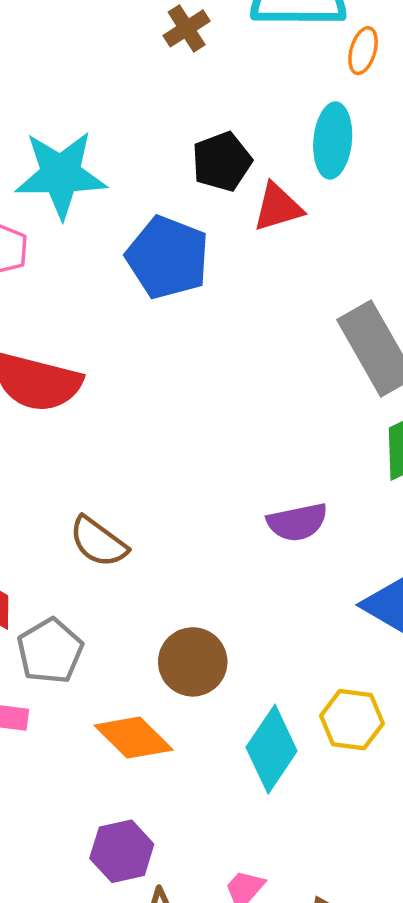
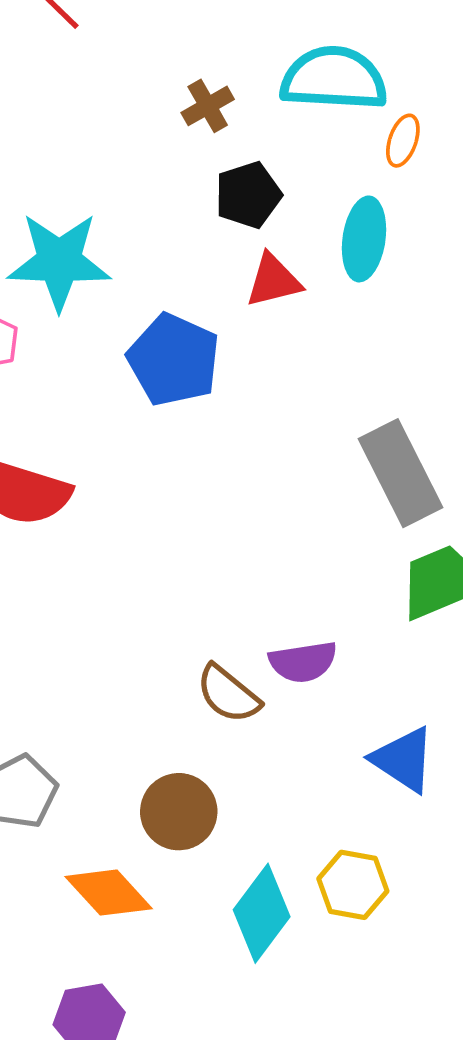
black pentagon: (222, 162) -> (248, 195), moved
red triangle: (278, 207) -> (273, 281), moved
brown semicircle: (98, 542) -> (228, 694), moved

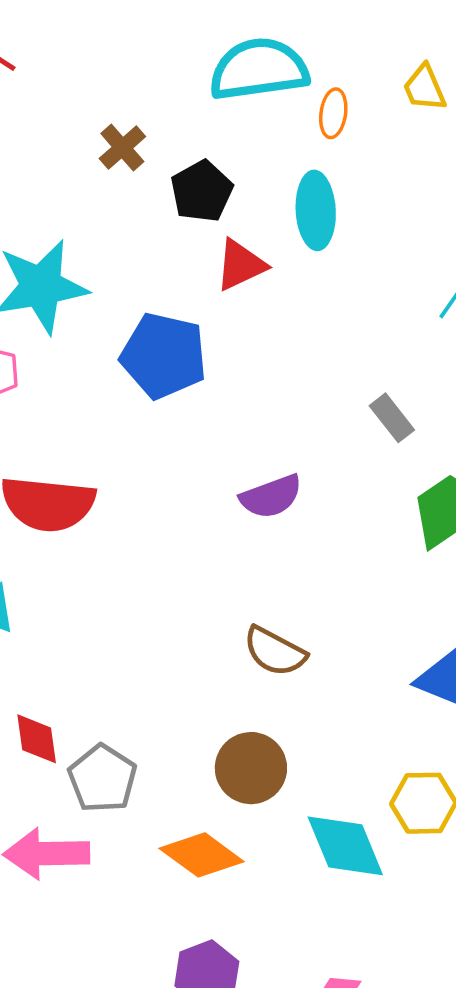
brown cross: (208, 106) -> (122, 148), moved
gray rectangle: (400, 473) -> (392, 418), size x0.5
purple semicircle: (303, 662) -> (271, 497), moved
cyan diamond: (262, 913) -> (345, 846), turned -48

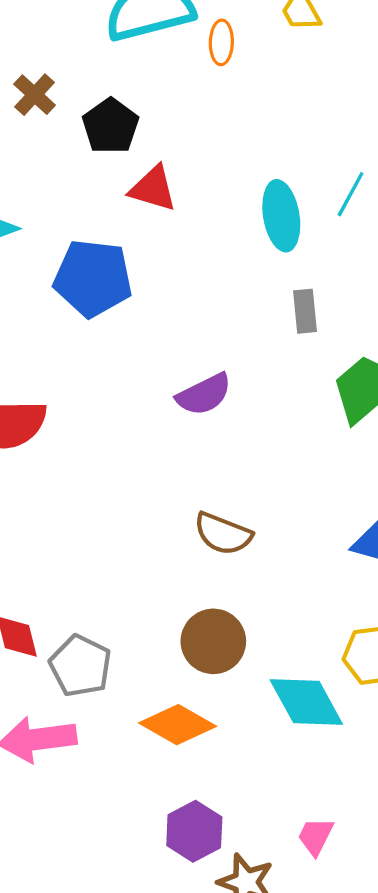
cyan ellipse: (316, 210) -> (281, 216), moved
red triangle: (241, 265) -> (153, 189), turned 48
gray rectangle: (392, 418) -> (305, 311), turned 39

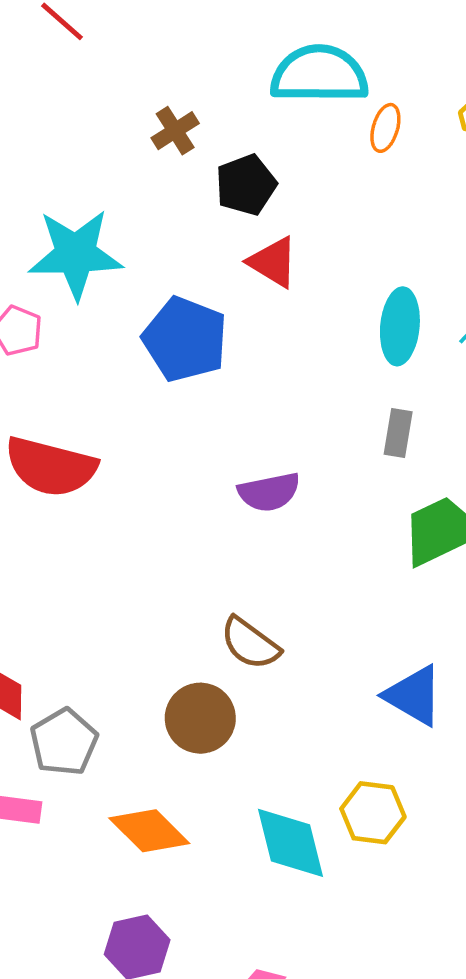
brown circle: (213, 641) -> (200, 718), moved

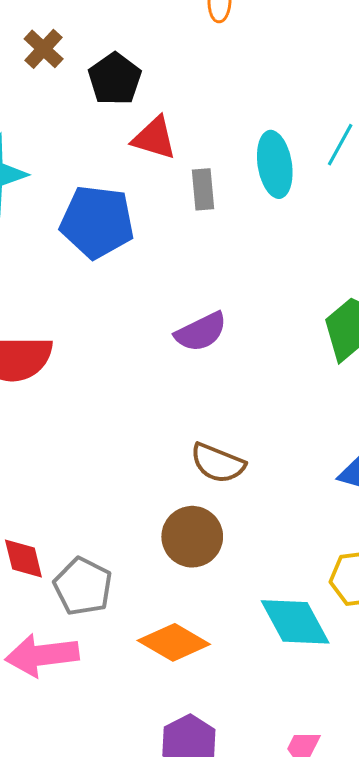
gray rectangle: (398, 433) -> (203, 189), moved

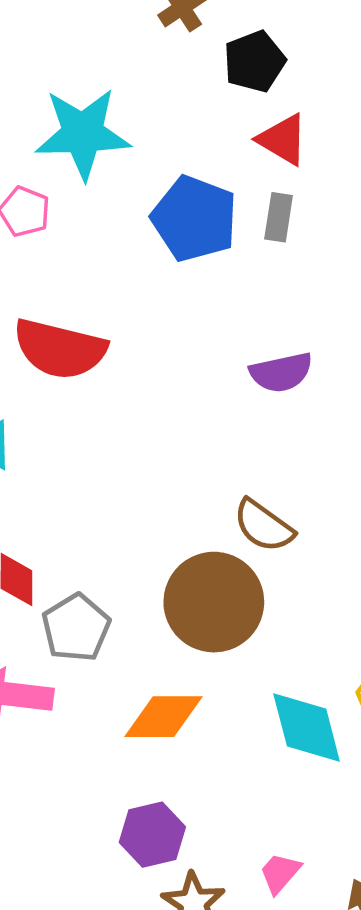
gray rectangle: (203, 189) -> (279, 217), moved
brown circle: (192, 537) -> (214, 602), size x1.4
orange diamond: (174, 642) -> (163, 717), turned -44

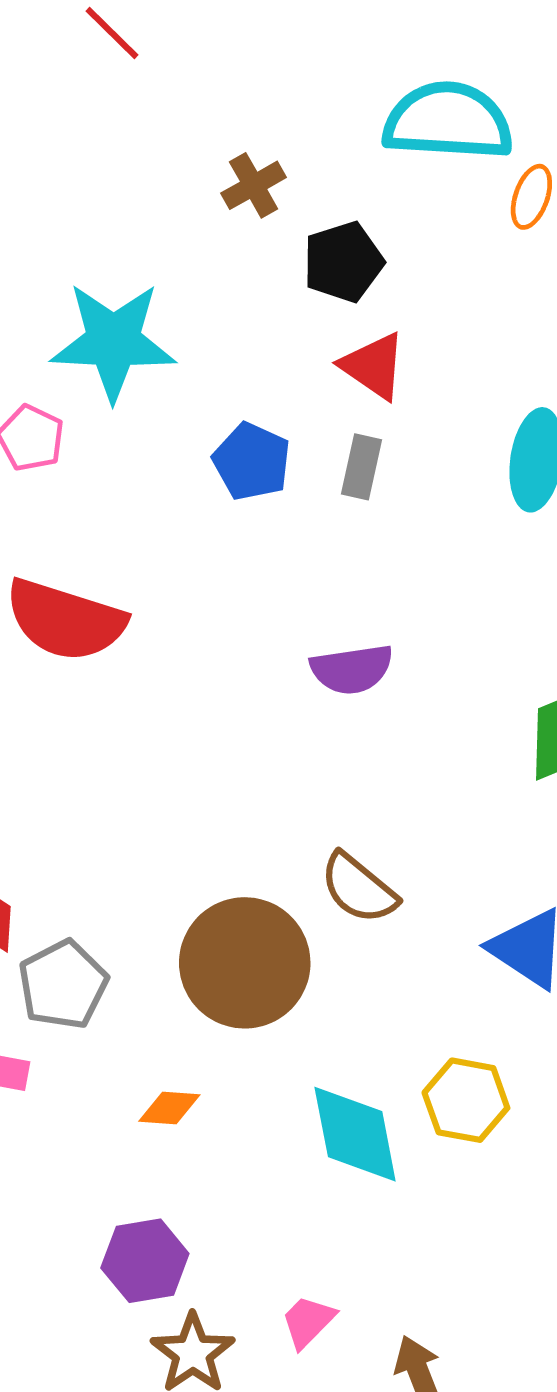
blue pentagon: (194, 219) -> (252, 462), size x0.7
brown semicircle: (263, 526) -> (359, 888), moved
orange diamond: (163, 717) -> (169, 1108), size x0.6

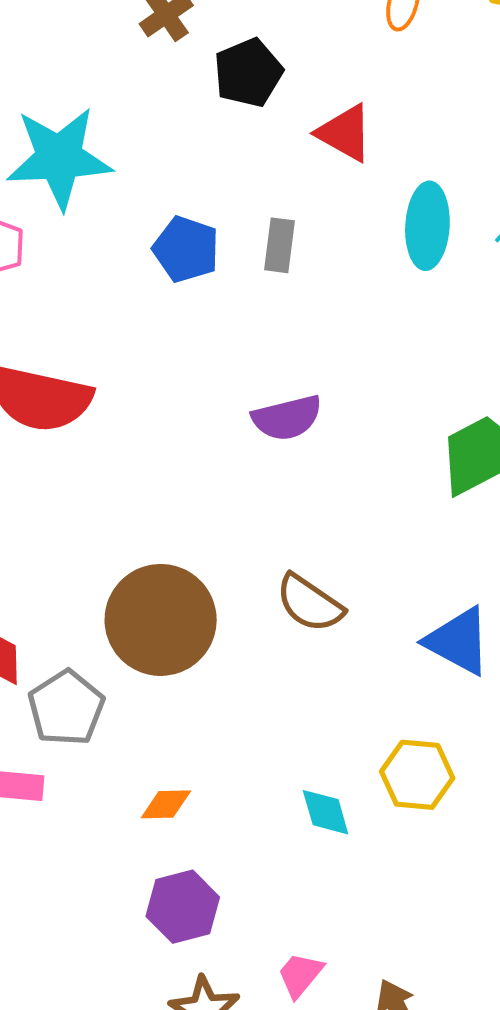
red triangle: (373, 366) -> (345, 133), moved
brown circle: (245, 963) -> (161, 620), moved
cyan diamond: (355, 1134) -> (326, 812), size x0.6
purple hexagon: (145, 1261) -> (183, 907), moved

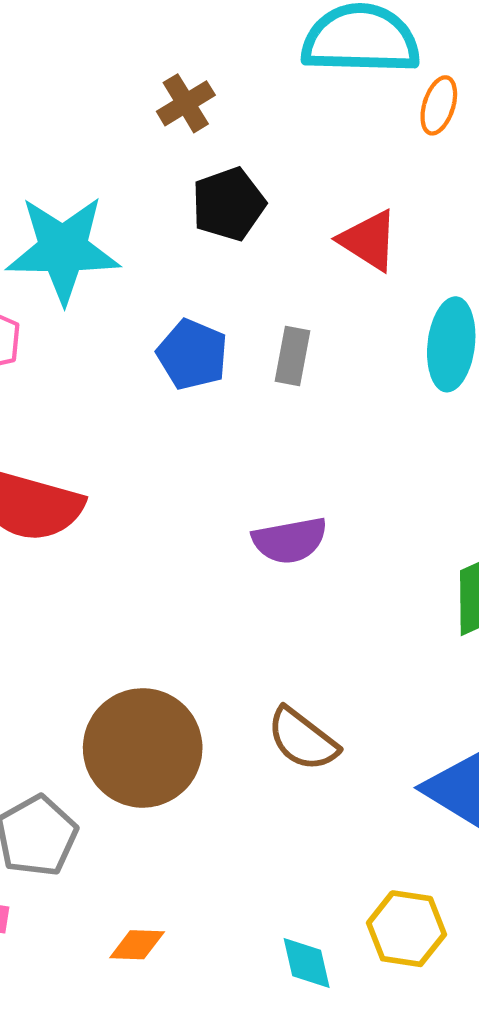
black pentagon: (248, 73) -> (228, 204), moved

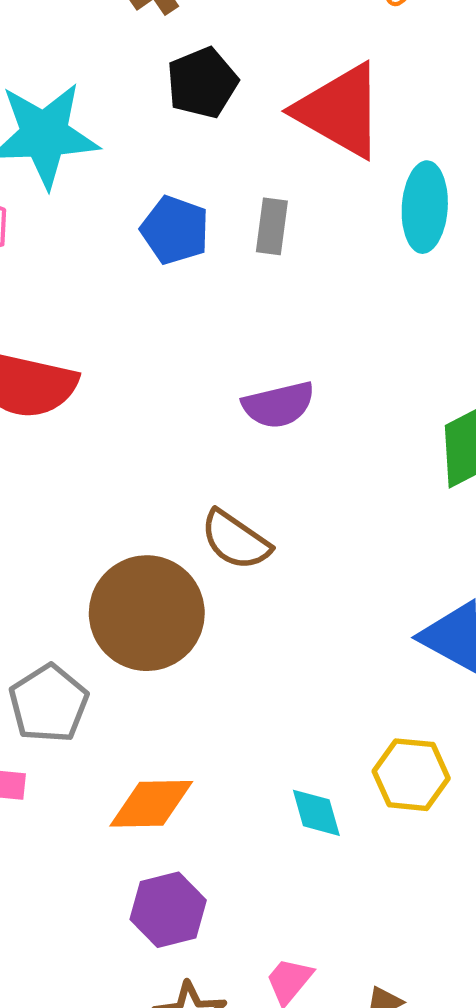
red triangle: (369, 240) -> (340, 111), size x1.6
brown semicircle: (302, 739) -> (235, 540), moved
orange diamond: (137, 945) -> (151, 804), size x1.6

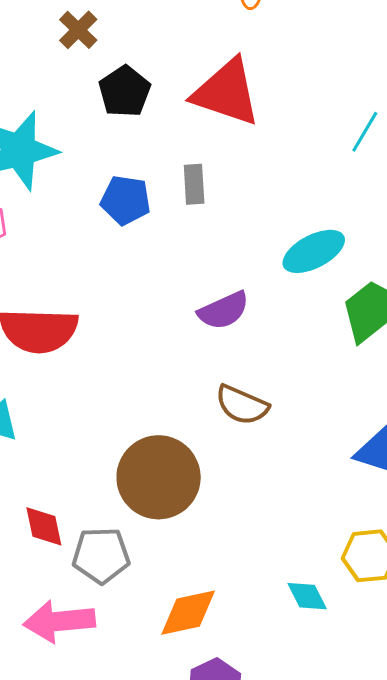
cyan ellipse: (425, 207) -> (314, 251), moved, turned 70
brown semicircle: (235, 540) -> (242, 405), moved
gray pentagon: (49, 704) -> (101, 555), turned -30

